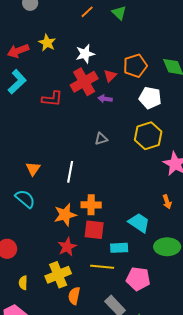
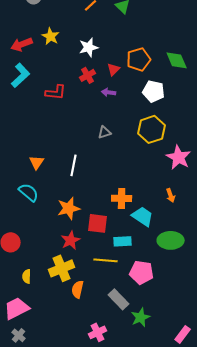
red cross: (84, 82) -> (88, 75), size x0.6
orange cross: (91, 205) -> (122, 198), moved

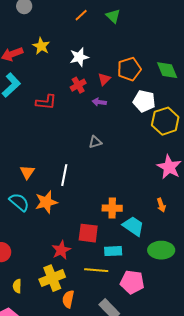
yellow hexagon: (152, 129) -> (165, 121), moved
orange star: (69, 208) -> (46, 202), moved

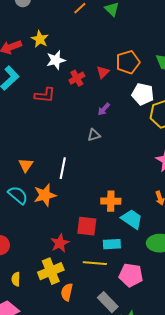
white star: (79, 57) -> (56, 60), moved
purple arrow: (99, 102) -> (104, 109), moved, turned -56

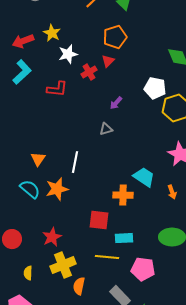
orange pentagon: (128, 62) -> (115, 37), moved
red triangle: (103, 72) -> (108, 61), moved
cyan trapezoid: (132, 219) -> (144, 177), moved
red star: (60, 243) -> (52, 237), moved

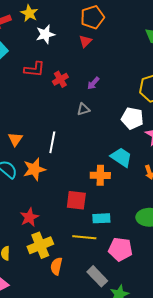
red cross: (89, 72) -> (60, 79), moved
white pentagon: (155, 88) -> (132, 118), moved

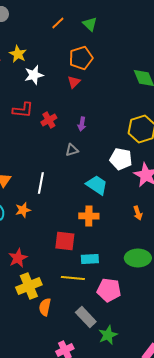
purple arrow: (93, 83) -> (82, 124), turned -32
cyan trapezoid: (121, 157) -> (97, 185), moved
orange star: (34, 169) -> (23, 210), size x0.7

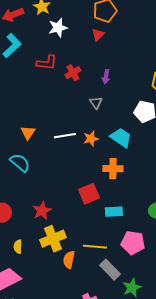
gray triangle: (72, 150) -> (96, 103), turned -48
white line: (41, 183) -> (65, 136), turned 70
orange star: (23, 210) -> (91, 139), moved
red square: (65, 241) -> (89, 194), turned -30
yellow line: (73, 278) -> (95, 247), moved

